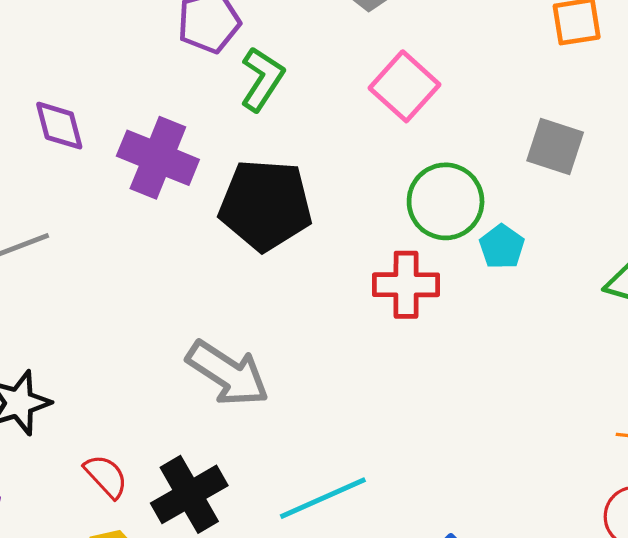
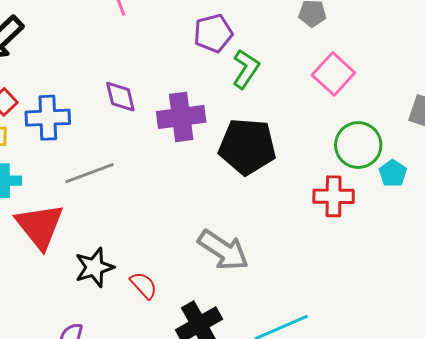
purple cross: (158, 158) -> (181, 117), turned -30
red semicircle: (106, 476) -> (144, 285), moved

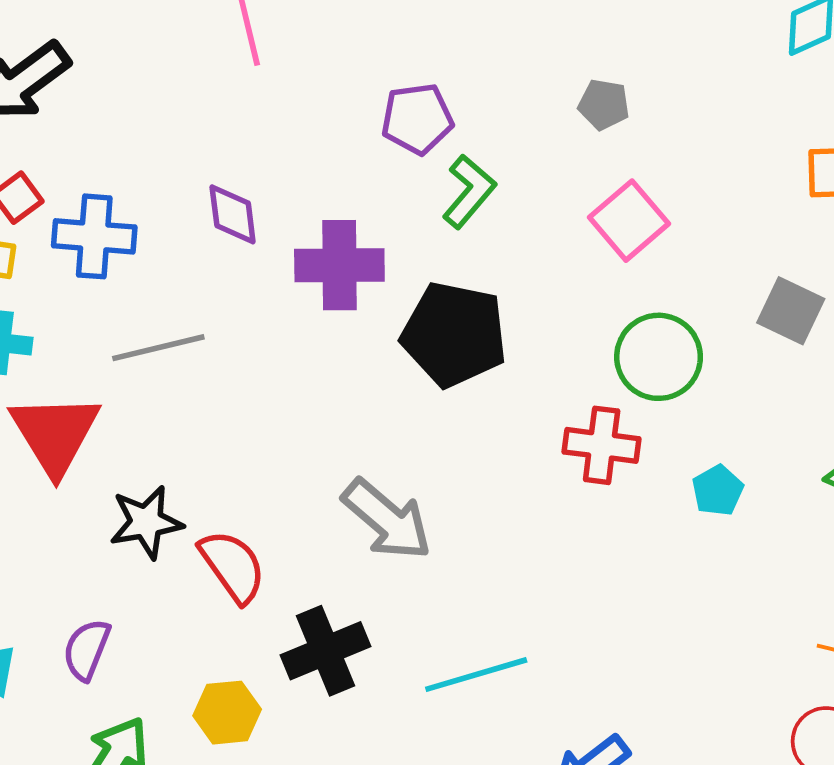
cyan pentagon: (393, 173) -> (718, 490), moved
red semicircle: (144, 285) -> (233, 566), size x1.4

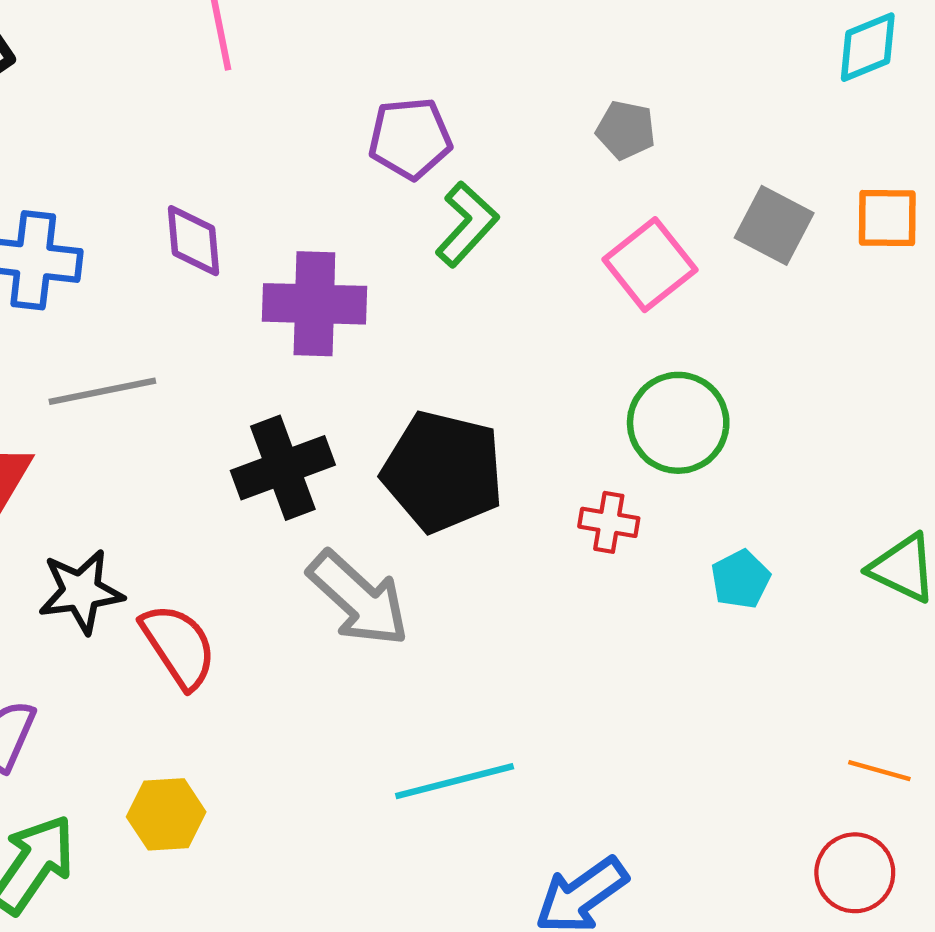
gray square: (791, 311) -> (774, 225), moved
black pentagon: (454, 334) -> (443, 472), moved
red cross: (602, 445) -> (609, 522), size x0.7
black cross: (326, 651) -> (283, 468), moved

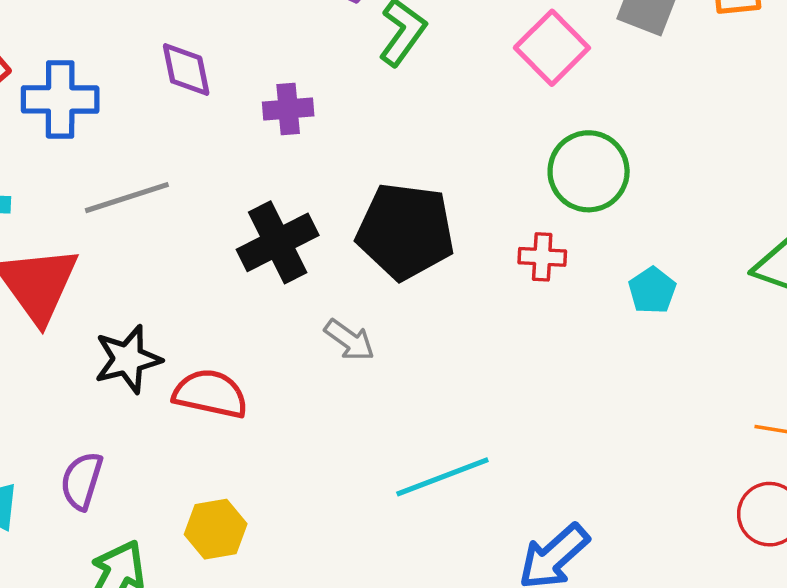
purple cross: (314, 304) -> (288, 109), size x0.6
gray arrow: (358, 599) -> (349, 340), size x0.6
red semicircle: (179, 646) -> (210, 394), turned -38

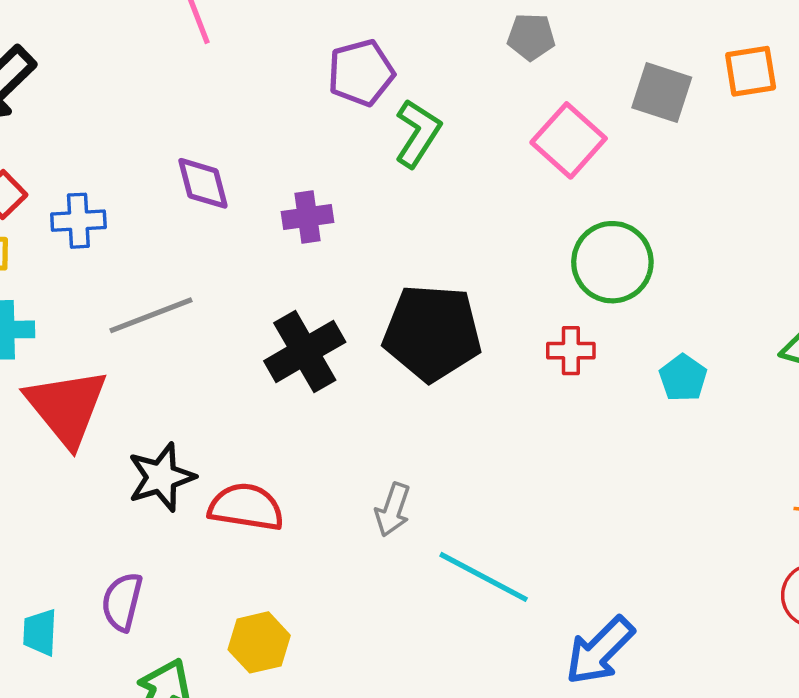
blue cross: (60, 99) -> (78, 221), size x0.7
gray arrow: (349, 340) -> (393, 510), moved, turned 76
cyan line: (442, 477) -> (484, 577), turned 52

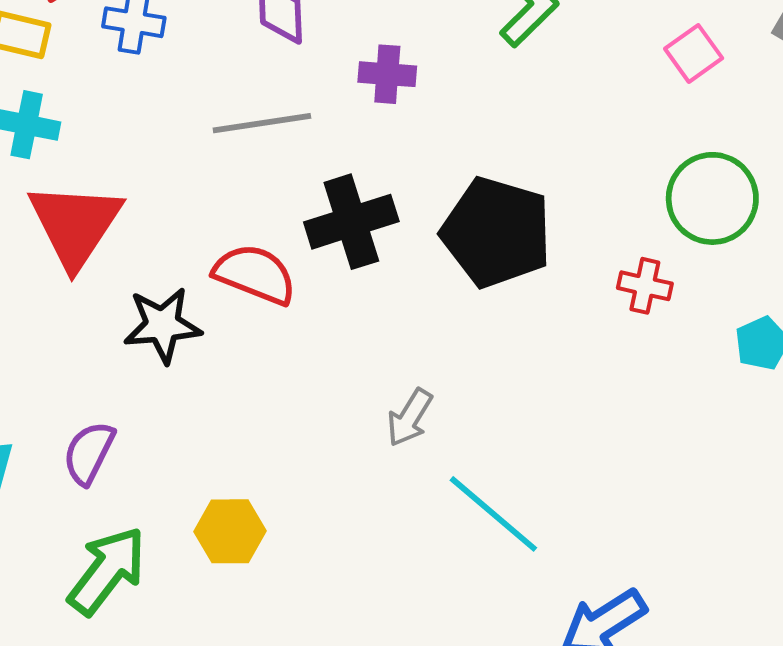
pink square: (569, 140) -> (694, 53), size x0.7
gray line: (151, 315) -> (262, 123), moved
red semicircle: (246, 507) -> (255, 274), moved

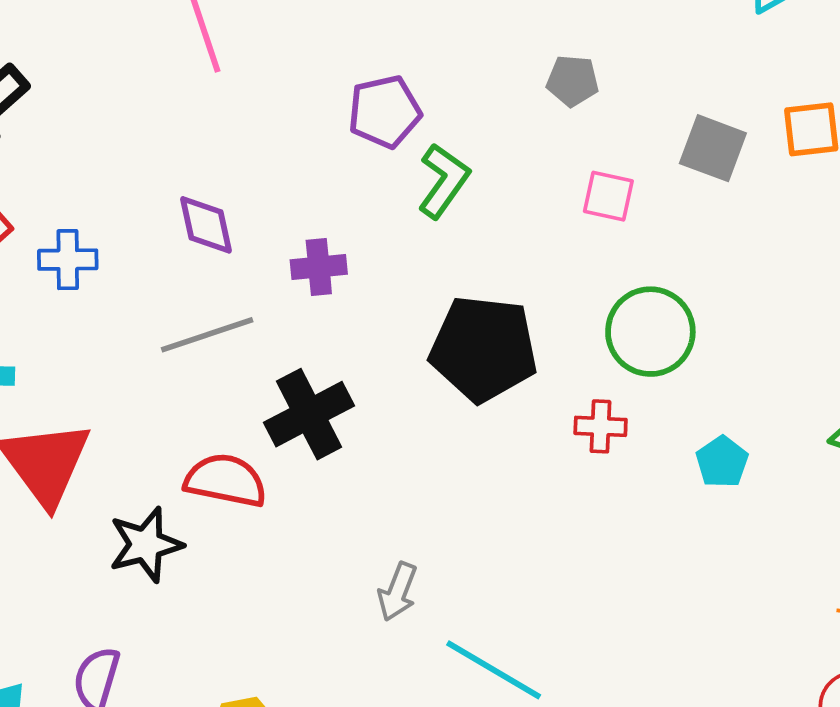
pink square: (694, 53) -> (608, 196), turned -32
black pentagon: (496, 232) -> (484, 349), moved

